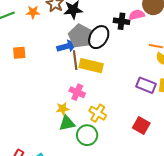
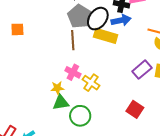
blue arrow: (67, 46) -> (121, 20), moved
yellow rectangle: (91, 66) -> (106, 36), moved
purple rectangle: (146, 85) -> (142, 70), turned -66
yellow cross: (98, 113) -> (91, 83), moved

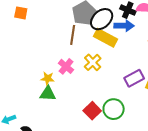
yellow cross: (91, 83) -> (93, 62), moved
red square: (135, 109) -> (92, 111), moved
green circle: (80, 116) -> (114, 109), moved

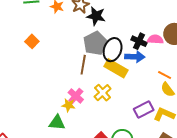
orange square: (21, 13) -> (32, 41), turned 32
black ellipse: (102, 19) -> (113, 50), turned -30
yellow star: (48, 78) -> (69, 105), moved

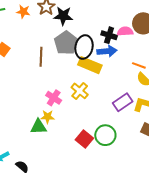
brown line: (83, 65) -> (41, 57), moved
yellow star: (69, 105) -> (48, 117), moved

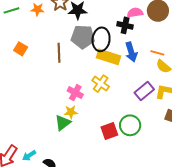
pink semicircle: (125, 31) -> (135, 13), moved
gray pentagon: (66, 43) -> (83, 37), turned -30
blue arrow: (107, 51) -> (131, 52), moved, turned 84
green triangle: (38, 127) -> (63, 123), turned -30
red square: (84, 139) -> (109, 131), turned 36

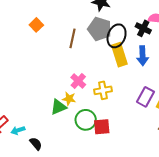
yellow rectangle: (108, 57) -> (119, 55), turned 40
yellow cross: (101, 84) -> (103, 90), moved, turned 30
purple rectangle: (144, 91) -> (146, 97), turned -36
green circle: (130, 125) -> (86, 120), moved

